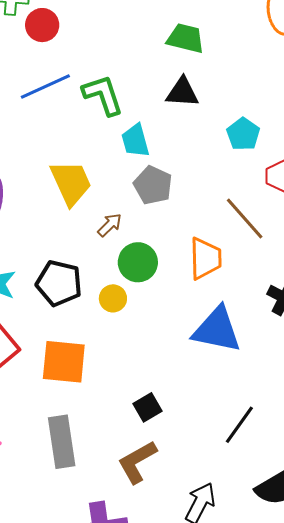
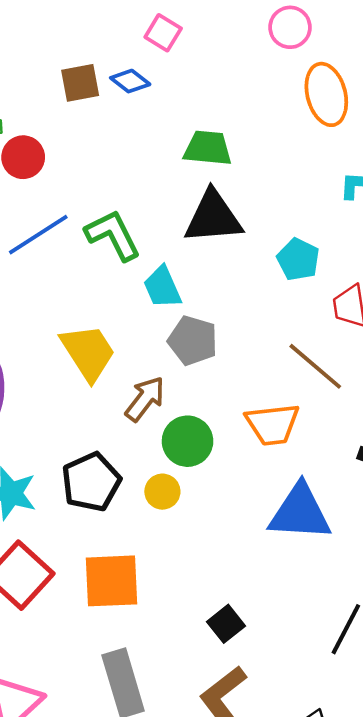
black triangle: (182, 92) -> (213, 217), size x1.4
brown arrow: (110, 225) -> (145, 399), size x1.4
orange trapezoid: (205, 259) -> (273, 424), turned 93
black pentagon: (59, 283) -> (91, 482), turned -30

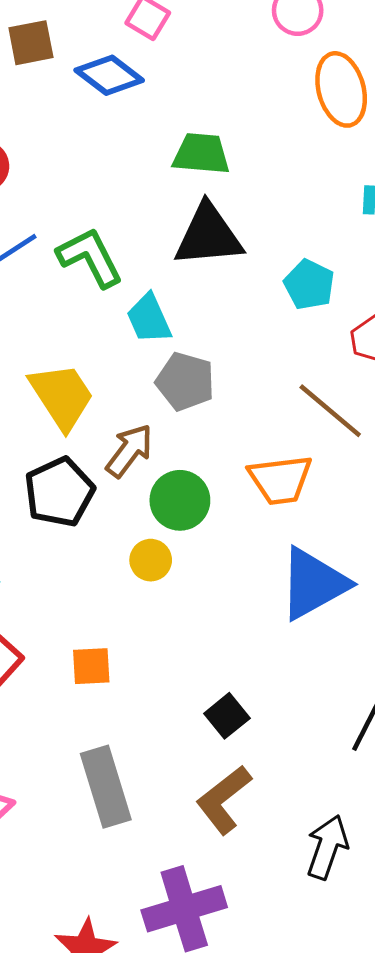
blue diamond: (130, 81) -> (109, 75), size x1.4
brown square: (80, 83) -> (31, 43), moved
black pentagon: (91, 482) -> (59, 492), moved
blue triangle: (300, 512) -> (313, 584), turned -32
orange square: (111, 581) -> (91, 666), size x0.6

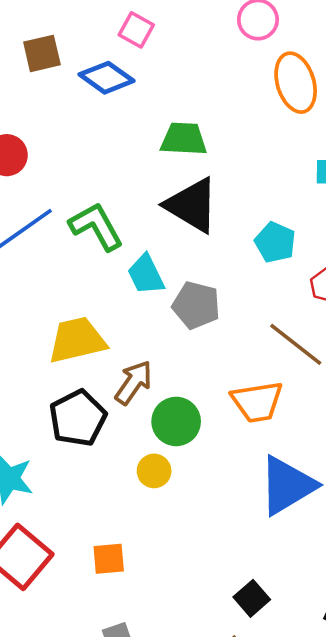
black triangle: (209, 235) -> (192, 205), turned 38
gray pentagon: (185, 381) -> (196, 305), moved
yellow trapezoid: (62, 396) -> (77, 340), turned -68
black square: (227, 716) -> (252, 598), moved

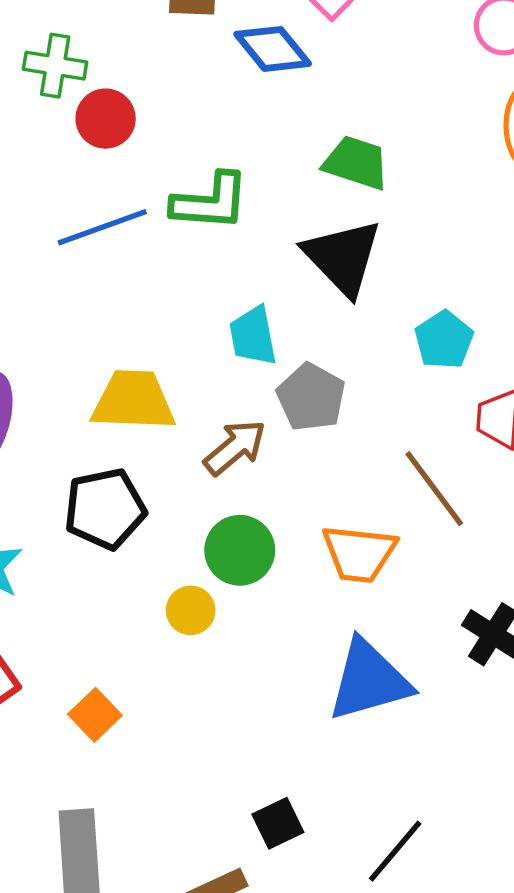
green L-shape: (96, 226) -> (210, 202), moved, turned 108
brown arrow: (134, 383) -> (235, 447), moved
orange square: (109, 559) -> (95, 715), turned 36

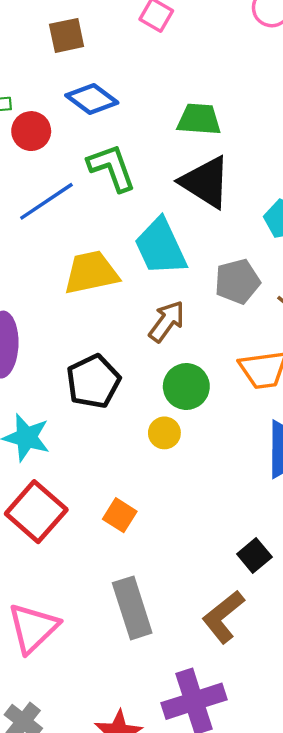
blue diamond: (273, 49) -> (92, 99), moved
green L-shape: (210, 202) -> (112, 168), turned -100
cyan trapezoid: (253, 336) -> (161, 247), size x1.5
gray pentagon: (311, 397) -> (237, 281), moved, turned -30
yellow trapezoid: (133, 401) -> (91, 273), moved

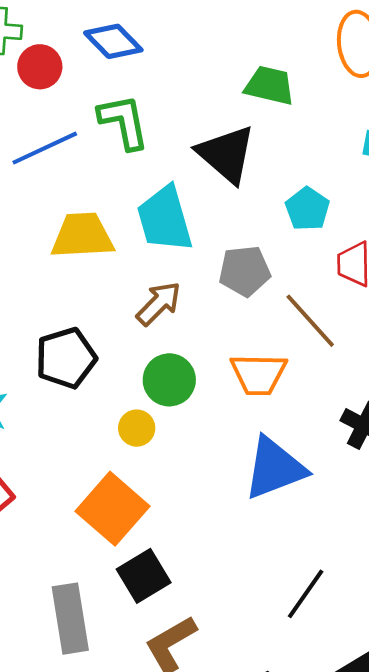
green trapezoid: (199, 119) -> (270, 85), moved
orange square: (120, 515) -> (112, 509), moved, size x1.8
black square: (254, 555) -> (144, 576), moved, size x1.4

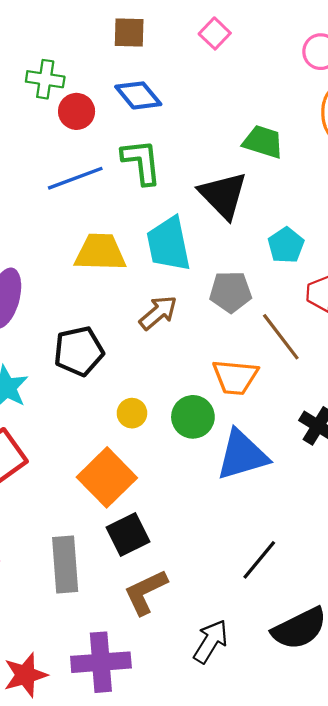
green circle: (169, 380) -> (193, 417), moved

